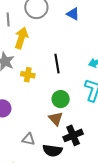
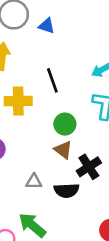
blue triangle: (73, 14) -> (47, 26), moved
yellow cross: (28, 75) -> (18, 101), size x1.5

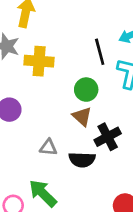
black line: (52, 80) -> (100, 52), moved

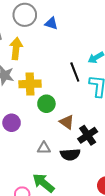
green circle: (86, 90) -> (46, 104), moved

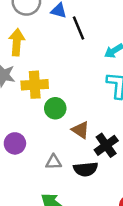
black line: (75, 72) -> (78, 28), moved
purple circle: (12, 123) -> (15, 143), moved

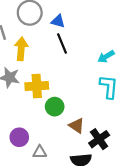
black line: (78, 28) -> (62, 44), moved
gray triangle: (54, 162) -> (40, 152), moved

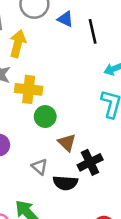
black line: (62, 44) -> (93, 31), moved
gray triangle: (40, 152) -> (39, 167), moved, turned 32

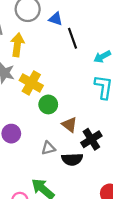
black line: (93, 31) -> (72, 38), moved
yellow cross: (29, 89) -> (31, 83), turned 30
gray triangle: (39, 167) -> (48, 148), turned -48

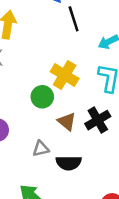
yellow cross: (31, 83) -> (65, 75), moved
black cross: (91, 139) -> (98, 120), moved

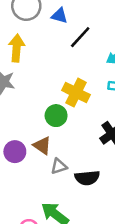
black line: (74, 19) -> (80, 37), turned 65
brown triangle: (67, 122) -> (42, 145), moved

